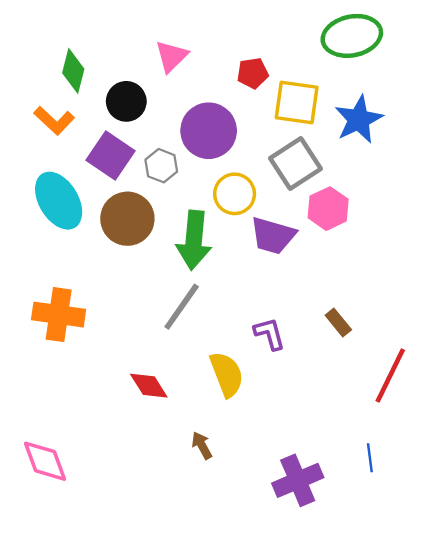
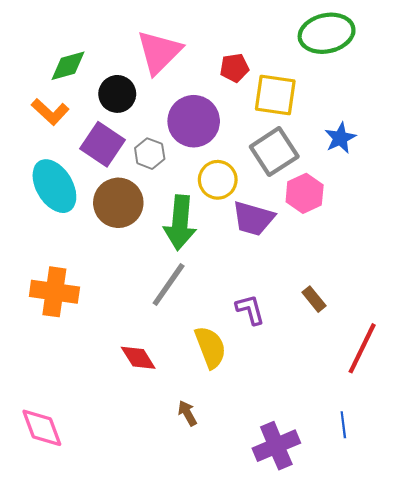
pink triangle: (171, 56) -> (159, 52), size x1.5
green diamond: (73, 71) -> (68, 66), turned 60
blue star: (359, 119) -> (340, 138), moved, size x0.7

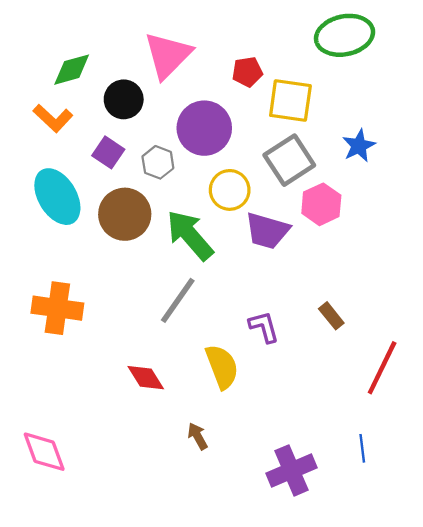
purple square: (103, 144) -> (108, 152), size x0.7
green arrow: (180, 223) -> (190, 235), turned 134

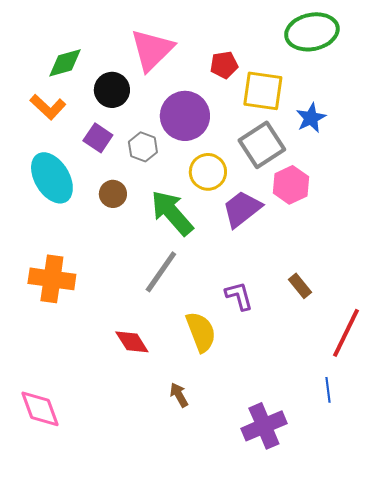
blue star: (359, 146) -> (311, 118), moved
brown circle: (125, 214) -> (113, 194), size x0.6
purple trapezoid: (267, 231) -> (242, 209), turned 126
blue line: (362, 448) -> (328, 390), moved

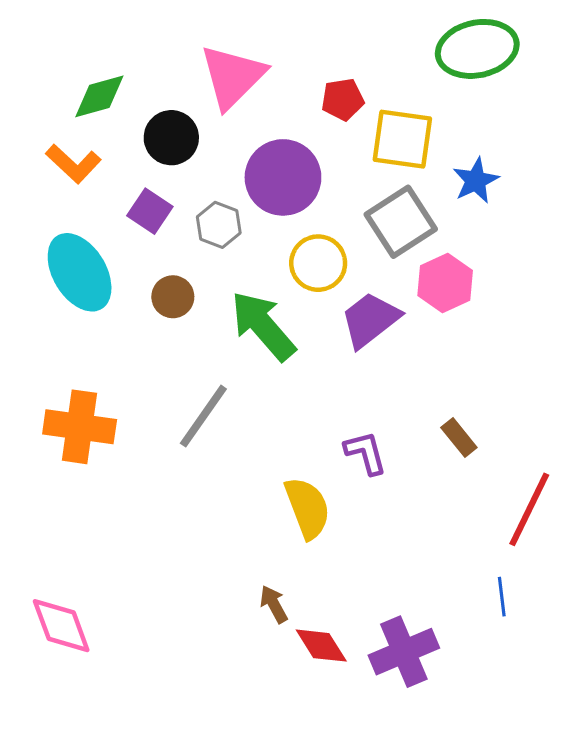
gray line: (161, 272) -> (203, 416), moved
red diamond: (132, 342) -> (321, 646), moved

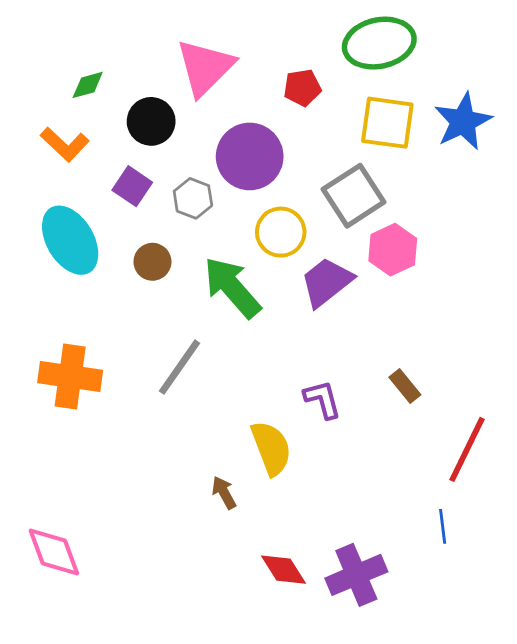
green ellipse: (477, 49) -> (379, 43), moved
green diamond: (99, 96) -> (88, 85), size x0.7
yellow square: (402, 139) -> (387, 123), moved
blue star: (476, 181) -> (463, 121), moved, size x1.4
brown arrow: (274, 604) -> (224, 493), moved

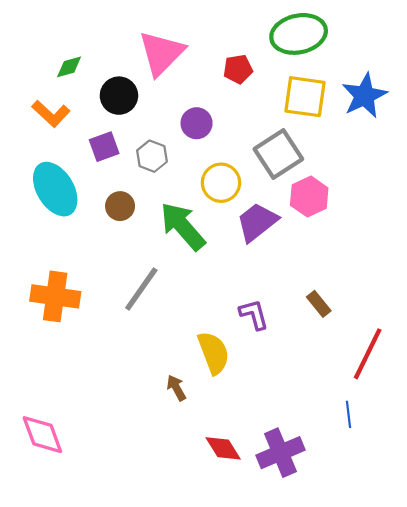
purple circle: (250, 156) -> (197, 123), size x0.6
purple square: (132, 186) -> (104, 147), turned 36

